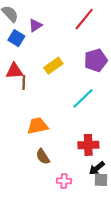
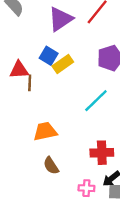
purple triangle: (35, 25) -> (60, 19), moved, size x1.6
blue square: (16, 38) -> (49, 56), moved
pink cross: (64, 181) -> (86, 188), moved

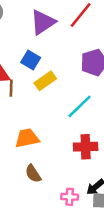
yellow rectangle: (63, 64) -> (45, 81), moved
red cross: (102, 153) -> (86, 147), moved

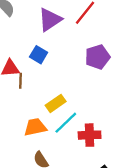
yellow rectangle: (45, 81) -> (56, 103), moved
cyan line: (79, 106) -> (66, 123), moved

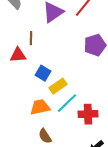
blue square: (39, 55) -> (43, 73), moved
brown line: (20, 81) -> (31, 38), moved

